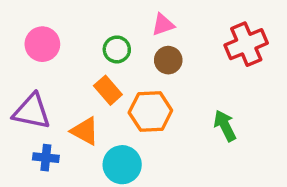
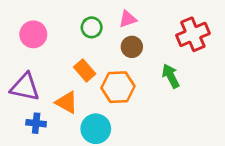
green circle: (117, 49) -> (92, 27), moved
green arrow: (225, 126) -> (171, 76), moved

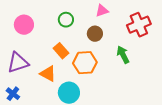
pink triangle: (128, 19) -> (102, 11), moved
purple triangle: (25, 87) -> (18, 63), turned -30
blue cross: (36, 123) -> (13, 94), moved, turned 32

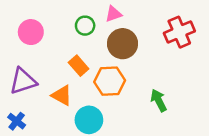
pink triangle: (102, 11) -> (113, 14), moved
brown circle: (95, 34) -> (123, 44), size x1.5
green arrow: (123, 55) -> (159, 100), moved

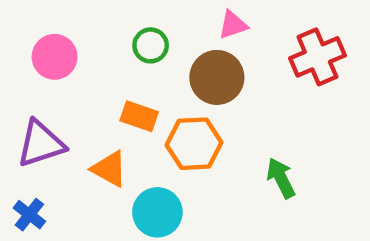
pink triangle: (113, 14) -> (233, 25), moved
orange rectangle: (79, 66) -> (139, 116), turned -30

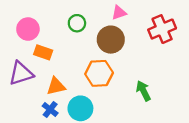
orange rectangle: (139, 116) -> (43, 52), moved
orange triangle: (109, 169) -> (56, 86), turned -42
blue cross: (29, 215) -> (50, 110), moved

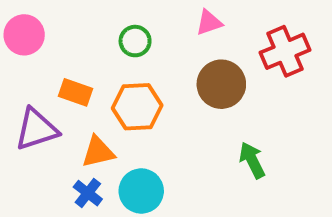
pink circle: (28, 29) -> (24, 35), moved
brown circle: (111, 40) -> (221, 84), moved
orange hexagon: (99, 73) -> (137, 107), moved

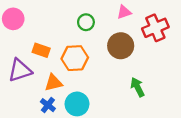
pink triangle: (209, 23) -> (124, 12), moved
green circle: (135, 41) -> (86, 22), moved

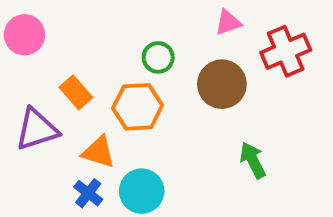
green circle: (86, 22) -> (158, 57), moved
orange rectangle: (41, 50) -> (76, 92), turned 30
orange triangle: (53, 83) -> (99, 152), turned 30

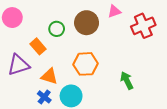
green circle: (158, 57) -> (57, 29), moved
brown circle: (222, 84) -> (87, 23), moved
orange hexagon: (138, 107) -> (86, 64), moved

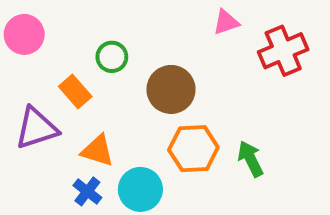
brown circle: (87, 23) -> (171, 89), moved
orange hexagon: (86, 64) -> (193, 149), moved

